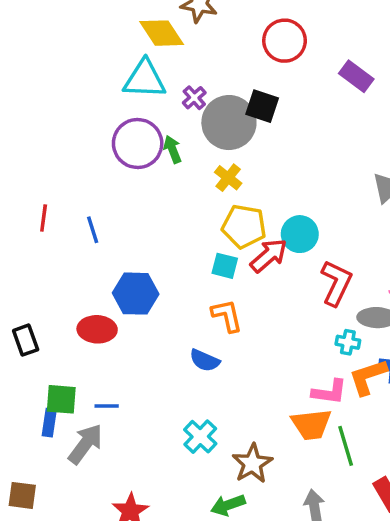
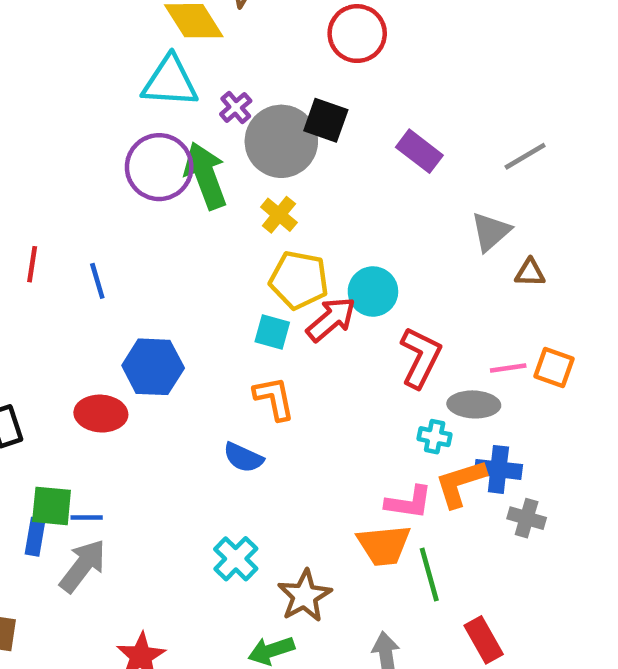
purple rectangle: (356, 76) -> (419, 151), moved
green arrow: (172, 149) -> (205, 176), size x1.8
blue line: (107, 406) -> (87, 518), moved

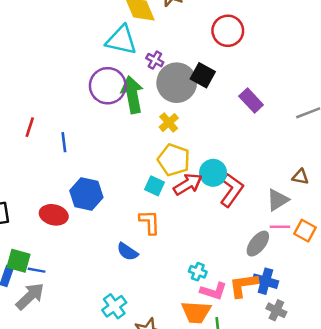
purple cross: (236, 107) -> (155, 60), turned -30
gray triangle: (491, 232) -> (278, 200), moved
red L-shape: (421, 357) -> (232, 190), moved
gray ellipse: (474, 404) -> (258, 244), turned -64
cyan cross: (435, 437) -> (198, 272), moved

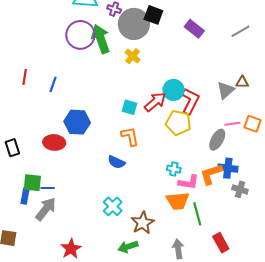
blue line: (64, 142) -> (53, 84), turned 35
yellow pentagon: (174, 160) -> (178, 123), moved
gray triangle: (278, 200) -> (226, 90), moved

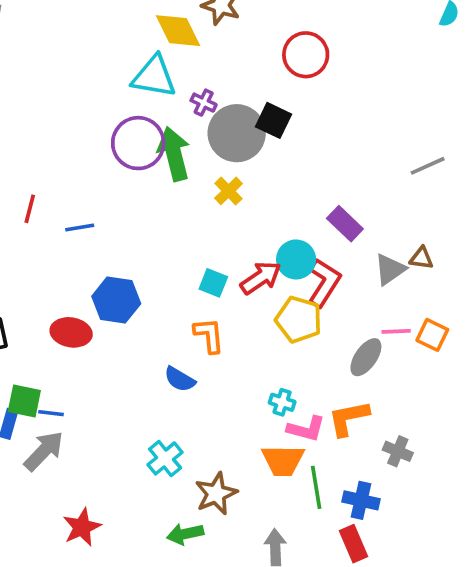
purple rectangle: (194, 29) -> (345, 224), moved
blue line: (53, 84) -> (80, 227), turned 56
blue cross: (228, 168) -> (361, 500), moved

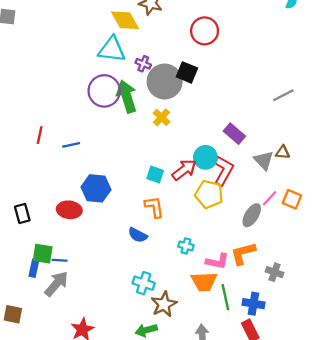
gray triangle: (390, 269) -> (264, 160), turned -35
pink line: (396, 331) -> (270, 198), turned -42
cyan cross: (282, 402) -> (186, 246), moved
cyan cross: (165, 458) -> (144, 283), moved, turned -30

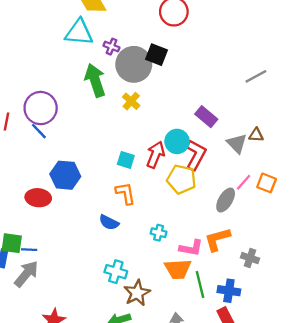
purple circle: (104, 91) -> (41, 108), moved
blue line: (71, 145) -> (39, 131), turned 60
red arrow: (184, 170) -> (156, 155), turned -30

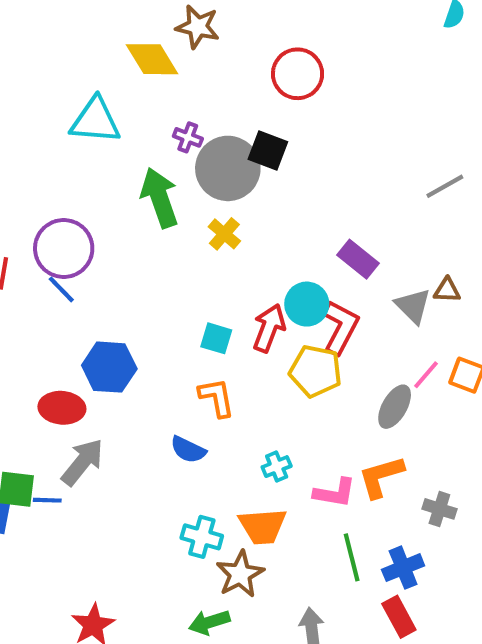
cyan triangle: (79, 32) -> (95, 121), moved
cyan cross: (159, 233) -> (277, 467), turned -35
orange trapezoid: (178, 269) -> (263, 526), moved
gray arrow: (26, 274) -> (82, 462), moved
blue cross: (229, 291) -> (403, 568), turned -30

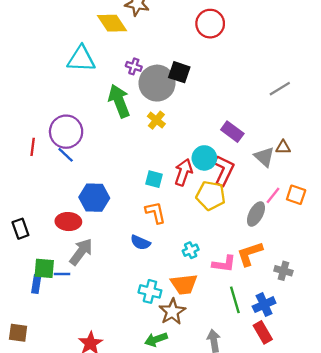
red circle: (298, 74) -> (210, 24), moved

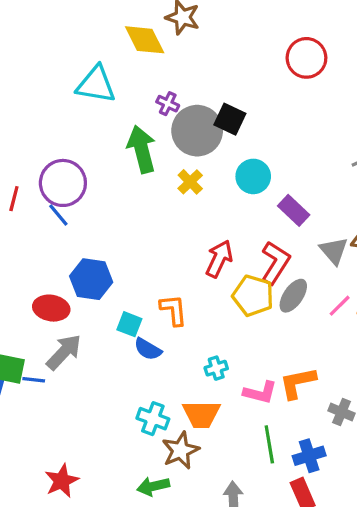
red circle: (210, 24) -> (306, 58), moved
cyan circle: (204, 158) -> (253, 176), moved
cyan square: (154, 179) -> (129, 324), moved
gray ellipse: (256, 214) -> (293, 296), moved

